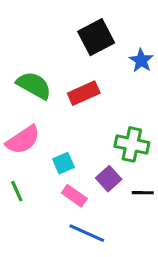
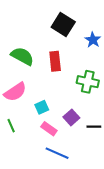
black square: (96, 37) -> (63, 25), turned -30
red rectangle: (84, 93) -> (55, 61), turned -72
green cross: (132, 144) -> (88, 82), moved

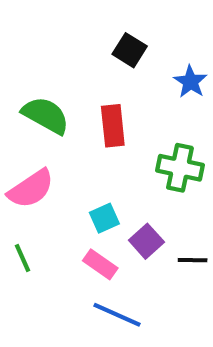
black square: (63, 25) -> (130, 50), size x0.7
cyan square: (42, 107) -> (104, 218), moved

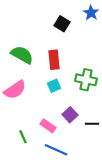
blue star: (190, 82) -> (91, 13), moved
cyan square: (104, 218) -> (54, 86), moved
green line: (23, 258) -> (23, 137), moved

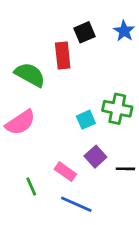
blue star: (91, 13) -> (124, 31), moved
black square: (62, 24) -> (85, 32), turned 35
red rectangle: (54, 60) -> (63, 56), moved
cyan square: (54, 86) -> (86, 120), moved

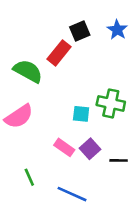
red rectangle: (63, 56) -> (59, 53), turned 45
cyan square: (86, 120) -> (81, 114), turned 30
pink rectangle: (65, 172) -> (64, 147), moved

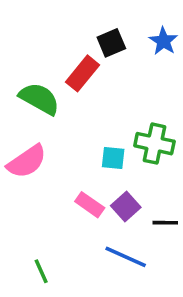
green line: (29, 177) -> (41, 271), moved
blue line: (72, 194) -> (126, 257), moved

